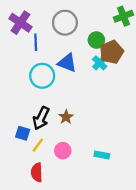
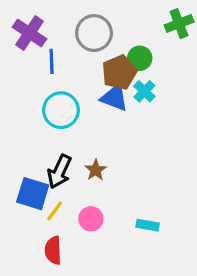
brown pentagon: (112, 52) -> (119, 72), moved
blue triangle: (67, 63) -> (115, 98), moved
blue square: (23, 133) -> (33, 194), size x1.5

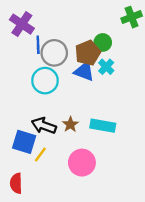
gray circle: (94, 33) -> (54, 53), moved
black arrow: (59, 172) -> (44, 126), turned 85
pink circle: (91, 219) -> (82, 163), moved, size x1.5
cyan rectangle: (148, 225) -> (103, 126), moved, size x1.5
red semicircle: (53, 250) -> (16, 183), moved

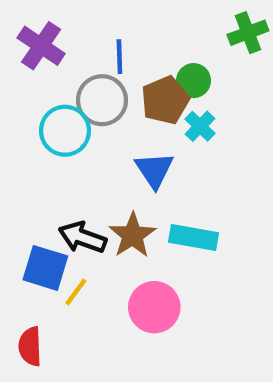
blue line: (38, 45) -> (119, 57), moved
blue triangle: (84, 71) -> (154, 170), moved, turned 35
cyan circle: (45, 81) -> (65, 131), moved
brown star: (70, 124) -> (133, 235), size x1.5

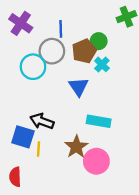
brown star: (133, 235) -> (76, 147), moved
yellow line: (76, 292) -> (39, 149), turned -32
pink circle: (154, 307) -> (96, 161), moved

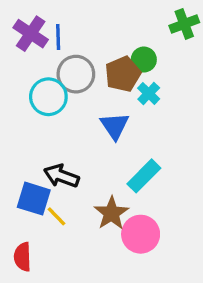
blue line: (61, 29) -> (58, 37), moved
cyan rectangle: (99, 121) -> (144, 176), turned -55
yellow line: (39, 149) -> (56, 216), turned -48

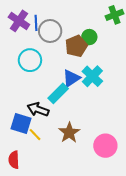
gray circle: (76, 74) -> (50, 31), moved
cyan cross: (149, 94) -> (92, 76), moved, size x1.5
blue triangle: (115, 126) -> (71, 78), turned 30
cyan rectangle: (144, 176) -> (58, 93), moved
pink circle: (141, 234) -> (105, 146), moved

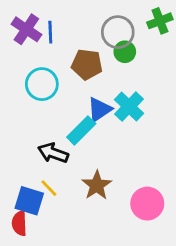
gray circle: (50, 31) -> (118, 32), moved
brown pentagon: (76, 46) -> (87, 64), moved, turned 30
blue square: (21, 124) -> (29, 201), moved

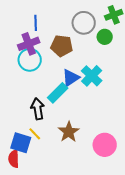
purple cross: (26, 29) -> (29, 44), moved, turned 35
green circle: (125, 52) -> (105, 37), moved
black arrow: (53, 153) -> (38, 109), turned 60

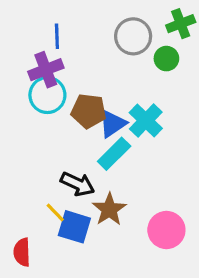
brown pentagon: (62, 46) -> (89, 111), moved
cyan rectangle: (58, 93) -> (114, 154), moved
black arrow: (38, 109) -> (78, 184), moved, turned 125
blue square: (21, 143) -> (74, 227), moved

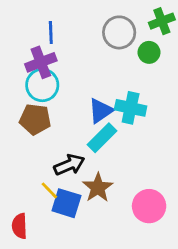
brown pentagon: (89, 111) -> (35, 119), moved
cyan cross: (146, 120) -> (131, 108), turned -32
black arrow: (78, 184) -> (69, 165), turned -48

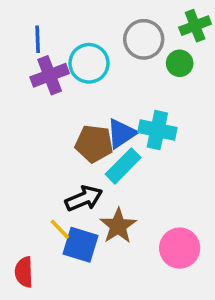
blue line: (51, 32) -> (38, 39), moved
cyan circle: (42, 85) -> (89, 63), moved
brown pentagon: (35, 119) -> (94, 144), moved

